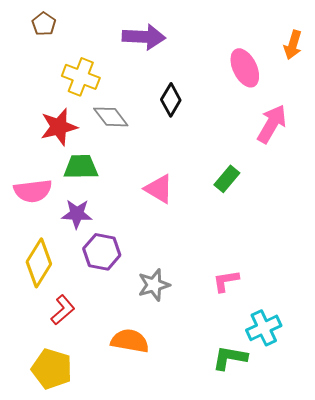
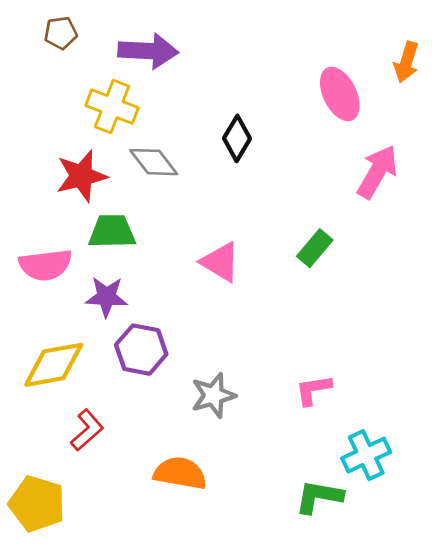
brown pentagon: (44, 24) -> (61, 33), turned 30
purple arrow: (144, 37) -> (148, 51), moved
yellow diamond: (39, 263) -> (54, 365), turned 48
yellow pentagon: (52, 369) -> (37, 504), moved

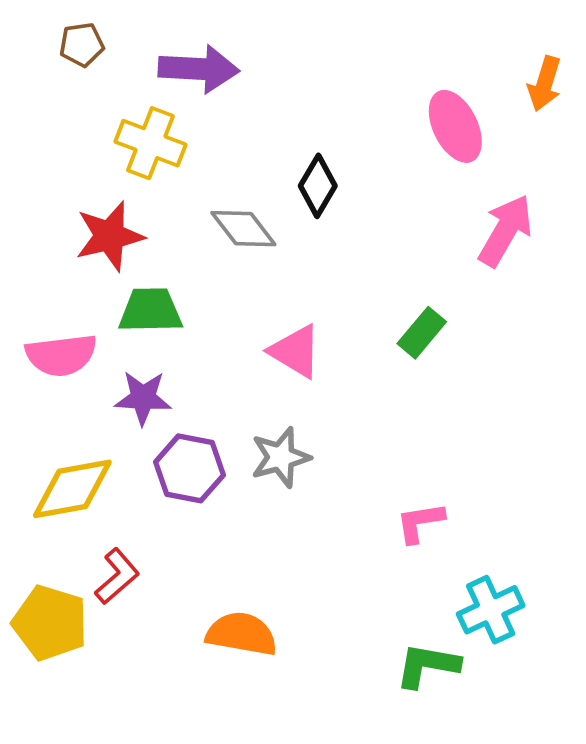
gray diamond: (154, 162) -> (243, 229), moved
gray star: (213, 395) -> (281, 457), moved
yellow pentagon: (37, 504) -> (50, 623), moved

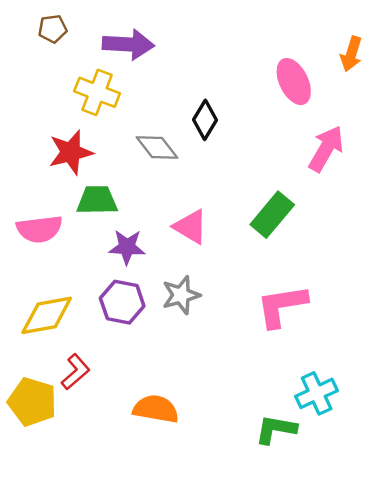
green rectangle: (422, 333) -> (272, 215), size x1.4
purple star: (143, 398) -> (127, 247), moved
pink L-shape: (420, 522) -> (282, 306), moved, size x1.6

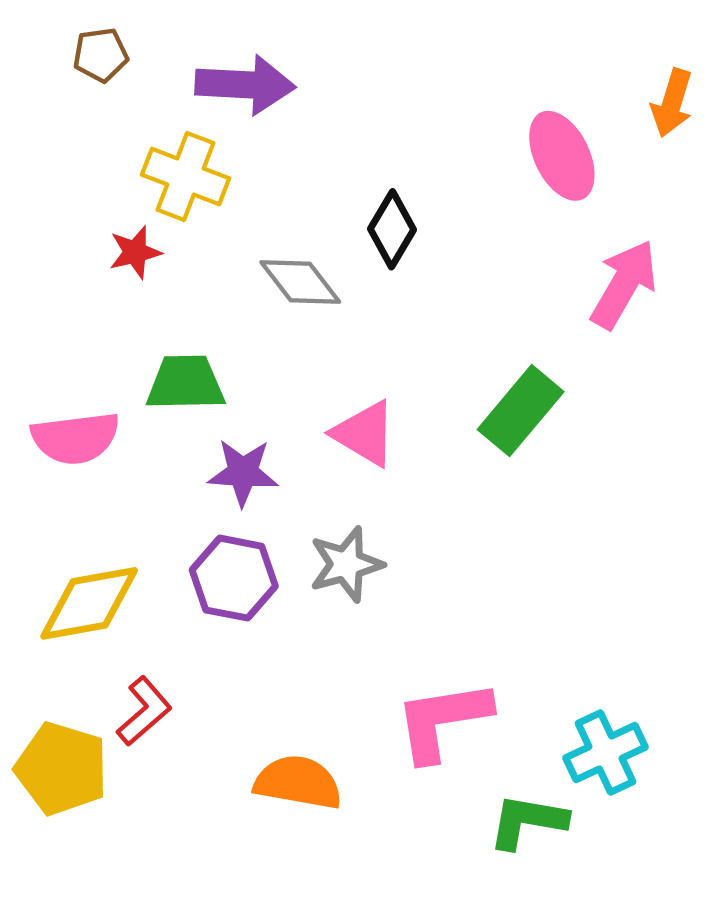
red star: (71, 152) -> (135, 252), moved, size x0.6
pink L-shape: (282, 306) -> (443, 720), moved

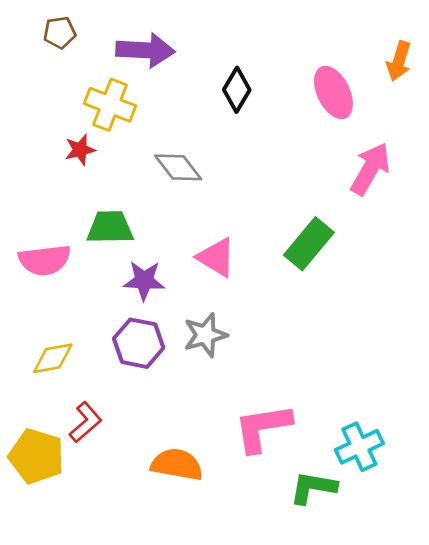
black diamond: (392, 229) -> (237, 90), moved
yellow diamond: (89, 603) -> (53, 358), size x0.7

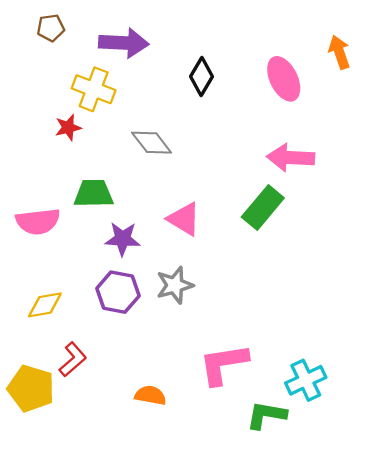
orange arrow: (399, 61) -> (339, 52), turned 144
pink arrow: (370, 169) -> (291, 158), moved, turned -117
orange semicircle: (177, 464) -> (150, 395), size x0.7

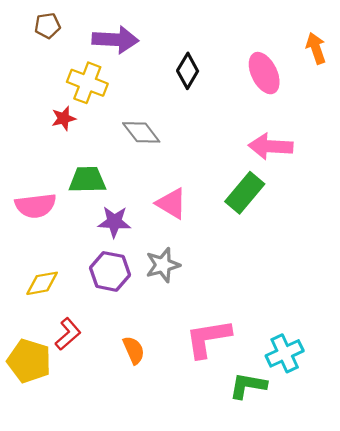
orange semicircle: (150, 395) -> (134, 350), moved, turned 56

